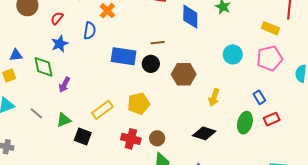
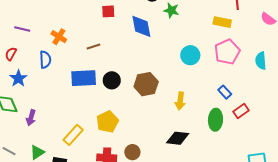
brown line: (158, 43) -> (94, 46), moved

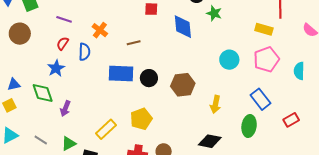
red semicircle: (11, 54) -> (63, 43), moved
blue rectangle: (225, 92) -> (261, 99), size x1.5
red rectangle: (241, 111) -> (291, 120), moved

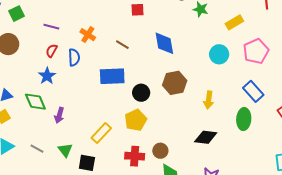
blue diamond: (183, 27) -> (164, 43), moved
yellow rectangle: (264, 29) -> (234, 22), moved, turned -42
brown line: (134, 43) -> (122, 45), turned 48
black circle: (149, 78) -> (141, 93), moved
green triangle: (69, 144) -> (65, 150), turned -35

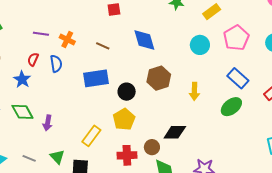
purple line: (51, 27) -> (41, 34), moved
blue star: (47, 76) -> (22, 79), moved
green ellipse: (244, 119) -> (231, 107), turned 55
black diamond: (206, 137) -> (175, 132), moved

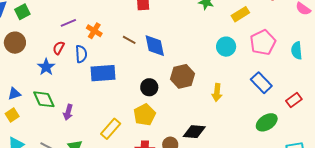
purple line: (41, 34) -> (68, 23), turned -35
blue diamond: (144, 40) -> (155, 46), moved
blue rectangle: (96, 78) -> (103, 73), moved
green ellipse: (231, 107) -> (267, 122), moved

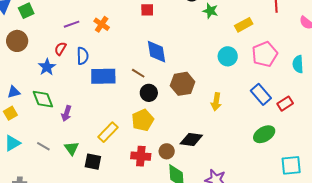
orange cross: (94, 31) -> (102, 24), moved
brown line: (129, 40) -> (138, 73), moved
red rectangle: (294, 100) -> (285, 104), moved

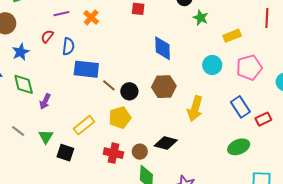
blue diamond: (157, 52) -> (163, 48), moved
blue star: (47, 67) -> (21, 52), moved
brown line: (138, 73) -> (109, 85), moved
yellow arrow: (216, 102) -> (195, 109), size x1.4

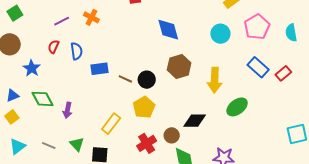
blue rectangle: (86, 69) -> (99, 69), size x0.7
green ellipse: (239, 147) -> (237, 107), moved
red cross: (113, 153) -> (147, 143), turned -30

